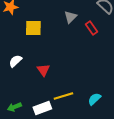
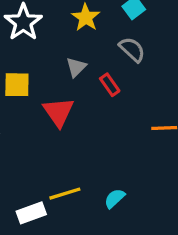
red triangle: (43, 70) -> (59, 112), moved, size x1.5

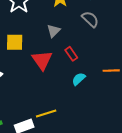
red rectangle: (110, 85) -> (71, 54), moved
cyan semicircle: (115, 198) -> (79, 79), moved

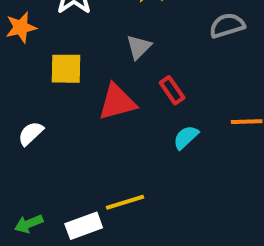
gray semicircle: (90, 19) -> (227, 25), moved, turned -60
red triangle: (42, 60) -> (117, 102), turned 50

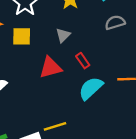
yellow square: (66, 69) -> (22, 36), moved
cyan semicircle: (186, 137) -> (91, 88), size x1.6

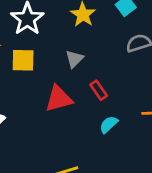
cyan semicircle: (91, 88) -> (109, 124), size x0.6

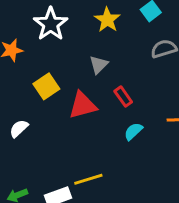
yellow square: (23, 60) -> (46, 86), moved, turned -35

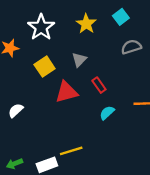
yellow square: (46, 86) -> (45, 67), moved

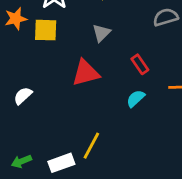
yellow square: (45, 67) -> (46, 30), moved, turned 36
red rectangle: (99, 85) -> (140, 64), moved
yellow line: (71, 151) -> (91, 146), turned -45

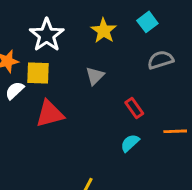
red triangle: (86, 73) -> (50, 114), moved
white semicircle: (23, 96) -> (15, 90), moved

